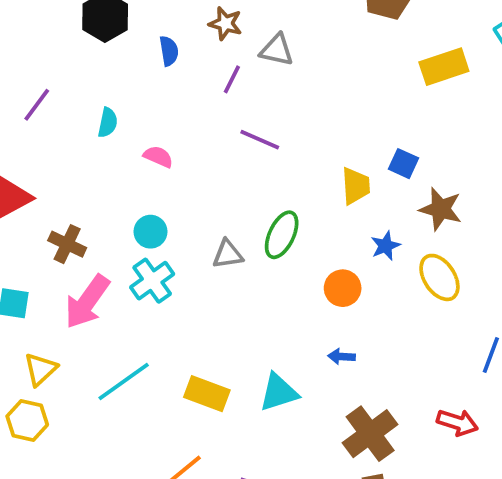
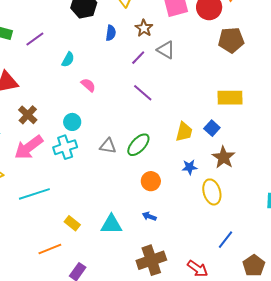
yellow rectangle: (444, 67) -> (230, 98), moved
orange circle: (343, 288) -> (151, 181), moved
yellow rectangle: (207, 394) -> (72, 223), moved, size x0.7

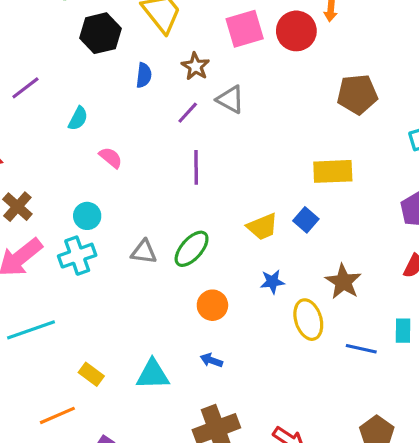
brown pentagon: (231, 40) -> (357, 94), moved
purple line: (143, 93) -> (196, 167), turned 50
yellow trapezoid: (184, 132) -> (262, 227), turned 55
brown star: (224, 157) -> (343, 282), moved
blue line: (226, 240) -> (361, 349), moved, turned 66

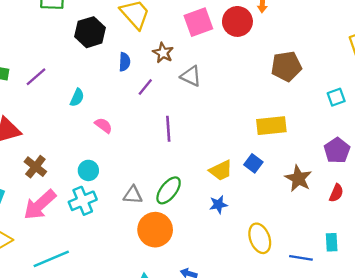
purple line: (188, 113) -> (145, 87), moved
blue star: (272, 282) -> (218, 205), moved
brown star: (343, 282) -> (298, 178), moved
orange circle: (212, 305) -> (155, 230), moved, size x1.5

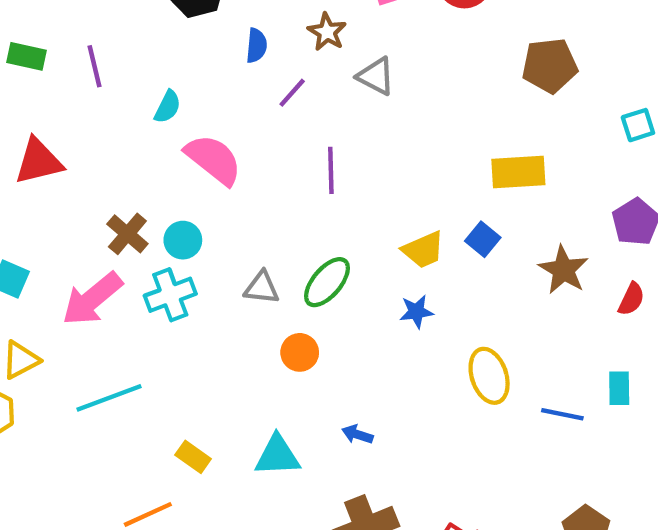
purple line: (36, 77) -> (94, 66), turned -65
pink semicircle: (103, 125) -> (213, 159), size x1.8
brown cross: (35, 167) -> (127, 234), moved
orange circle: (155, 230) -> (300, 352), size x0.6

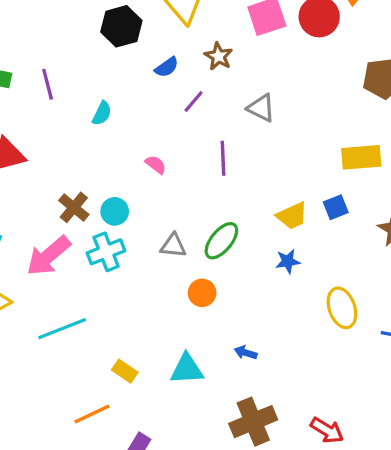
blue semicircle: (256, 46) -> (167, 67), turned 50
gray triangle: (376, 76) -> (261, 108), moved
pink semicircle: (213, 159) -> (156, 165), moved, size x0.5
blue square: (483, 239) -> (336, 207), turned 30

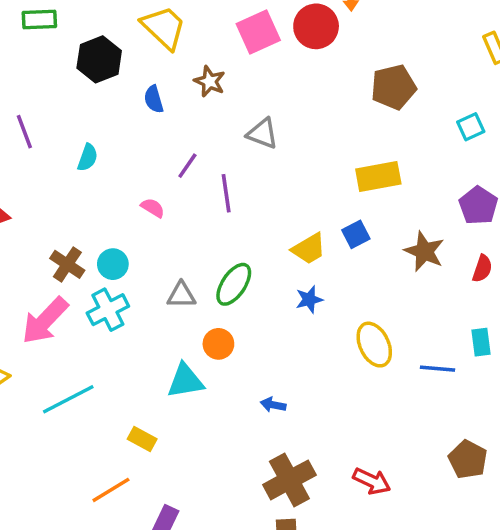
blue semicircle: (167, 67) -> (154, 99), turned 115
purple line: (194, 101) -> (187, 166), moved
cyan triangle: (187, 369) -> (185, 381), moved

